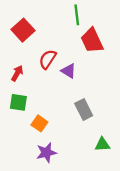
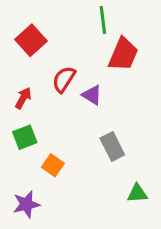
red trapezoid: (92, 41) -> (123, 54), turned -132
green square: (18, 102) -> (25, 137), turned -30
purple star: (46, 153) -> (26, 204), moved

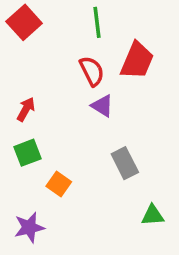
green line: (103, 20) -> (97, 22), moved
red square: (31, 40) -> (24, 22), moved
red semicircle: (64, 79) -> (92, 71), moved, turned 120

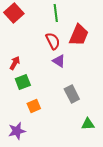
green square: (28, 153) -> (23, 82), moved
orange square: (59, 184) -> (34, 106), turned 32

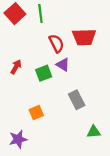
green line: (56, 13) -> (40, 14), moved
red trapezoid: (79, 35) -> (84, 37), turned 65
green square: (23, 82) -> (44, 73), moved

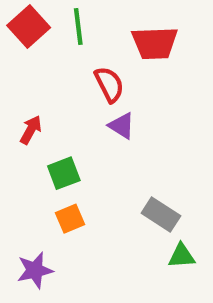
red trapezoid: (84, 37) -> (155, 43), moved
green square: (44, 73) -> (64, 173), moved
gray rectangle: (77, 100) -> (161, 215), moved, turned -30

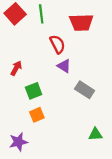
gray rectangle: (161, 215) -> (85, 90), moved

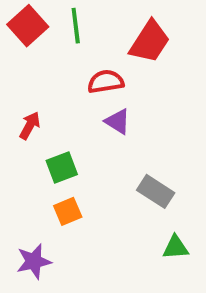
red trapezoid: (81, 23) -> (150, 42), turned -55
red semicircle: (57, 44) -> (106, 82), turned -72
gray rectangle: (85, 90) -> (156, 191), moved

